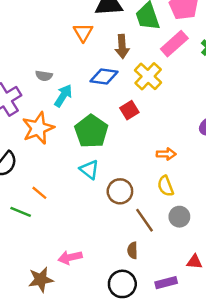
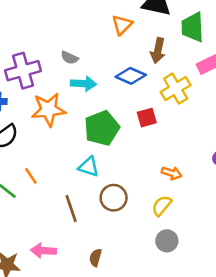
cyan arrow: (63, 96) -> (83, 84), turned 45
cyan triangle: (89, 170) -> (89, 167), turned -35
yellow semicircle: (166, 186) -> (162, 206), turned 45
brown line: (144, 220) -> (71, 209), moved
brown semicircle: (132, 250) -> (95, 258), moved

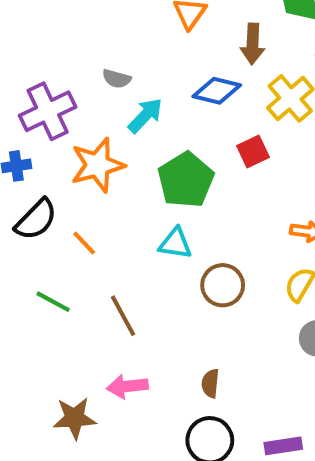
cyan arrow: (83, 84) -> (145, 115), turned -40
orange line: (31, 176) -> (84, 243), moved
brown line: (71, 209) -> (123, 316), moved

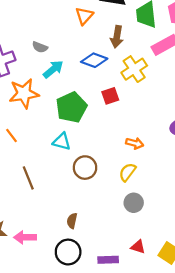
pink arrow: (127, 386) -> (25, 237), moved

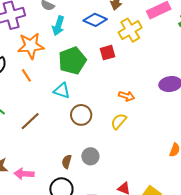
cyan arrow: (53, 69) -> (58, 26), turned 144
orange line: (11, 135) -> (26, 75), moved
brown line: (28, 178) -> (30, 121), turned 65
gray circle: (134, 203) -> (90, 156), moved

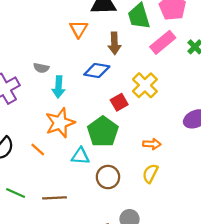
yellow cross: (130, 30) -> (145, 85), moved
orange star: (31, 46) -> (60, 123), moved
green pentagon: (72, 61) -> (103, 132), moved
brown line: (30, 121) -> (55, 198), turned 55

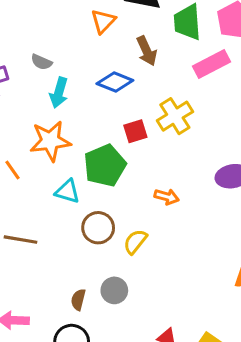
brown arrow: (114, 43) -> (147, 51), turned -35
yellow semicircle: (150, 173) -> (135, 242), moved

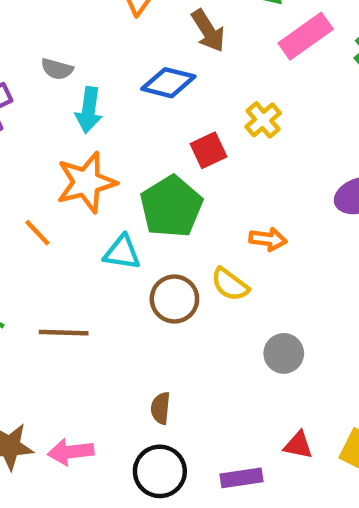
yellow cross: (175, 116) -> (263, 120), size x0.7
yellow semicircle: (135, 242) -> (230, 284), moved, turned -84
gray circle: (114, 290) -> (284, 353), moved

